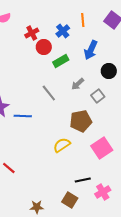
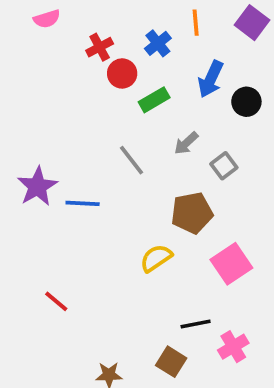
black circle: (109, 71) -> (246, 102), moved

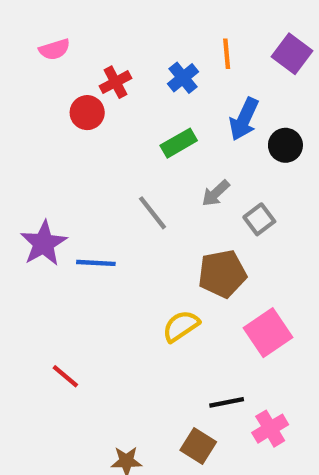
red circle: (122, 73) -> (87, 113), moved

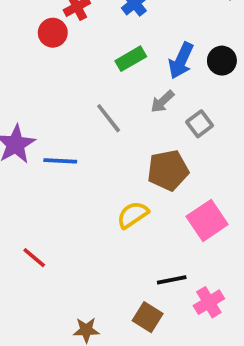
blue arrow: (244, 119) -> (181, 61), moved

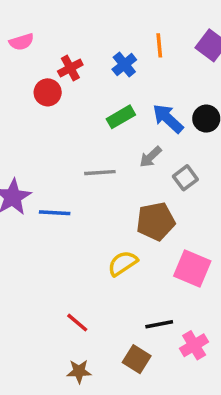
blue arrow: (181, 61) -> (168, 119), turned 108
gray line: (109, 118) -> (100, 173), turned -56
pink square: (207, 220) -> (192, 268), turned -33
red line: (34, 258) -> (77, 323), moved

